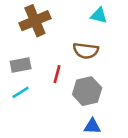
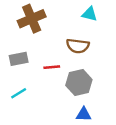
red line: (57, 74) -> (52, 67), turned 70
cyan line: (21, 92) -> (19, 93), moved

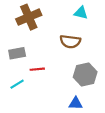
red line: (52, 67) -> (37, 69), moved
gray hexagon: (79, 83) -> (85, 75), moved

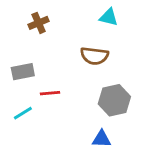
brown cross: (29, 17) -> (39, 23), size x0.6

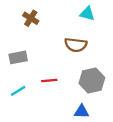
brown cross: (39, 23) -> (31, 18), turned -35
red line: (50, 93) -> (49, 81), moved

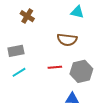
red line: (49, 81) -> (55, 67), moved
cyan line: (18, 91) -> (19, 72), moved

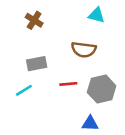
gray rectangle: (16, 51) -> (37, 64), moved

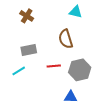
brown semicircle: (84, 50) -> (66, 39), turned 66

